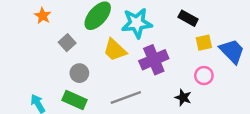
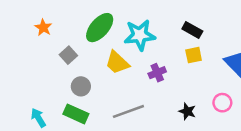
yellow square: (204, 43) -> (194, 55), moved
purple cross: (154, 60) -> (157, 73), size x0.6
pink circle: (204, 76) -> (222, 103), moved

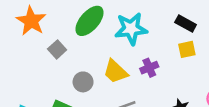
orange star: (43, 28) -> (31, 21), size x1.6
yellow trapezoid: (117, 63) -> (115, 72), moved
gray circle: (81, 86) -> (83, 82), moved

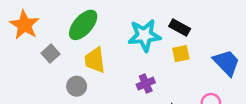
cyan star: (131, 29) -> (144, 35), moved
purple cross: (149, 68) -> (146, 84), moved
yellow trapezoid: (115, 72) -> (95, 60), moved, turned 40

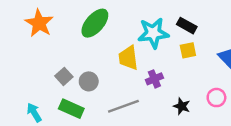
gray square: (51, 54) -> (64, 76), moved
yellow trapezoid: (95, 60) -> (128, 58), moved

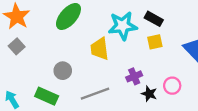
gray square: (64, 76) -> (17, 46), moved
purple cross: (154, 79) -> (134, 76), moved
pink circle: (216, 98) -> (172, 86), moved

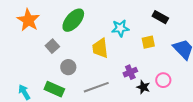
black rectangle: (154, 19) -> (160, 17), moved
cyan star: (123, 26) -> (120, 28), size x0.7
gray square: (17, 46) -> (52, 46), moved

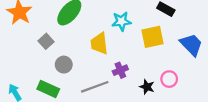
yellow square: (148, 42) -> (153, 37), size x1.5
purple cross: (130, 72) -> (120, 70), moved

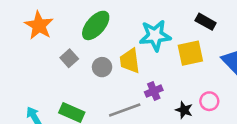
cyan star: (121, 21) -> (155, 36), size x1.4
gray circle: (64, 65) -> (102, 67), moved

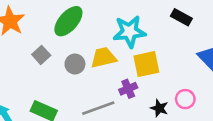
yellow square: (190, 53) -> (146, 64), moved
yellow trapezoid: (130, 61) -> (103, 58), turned 84

